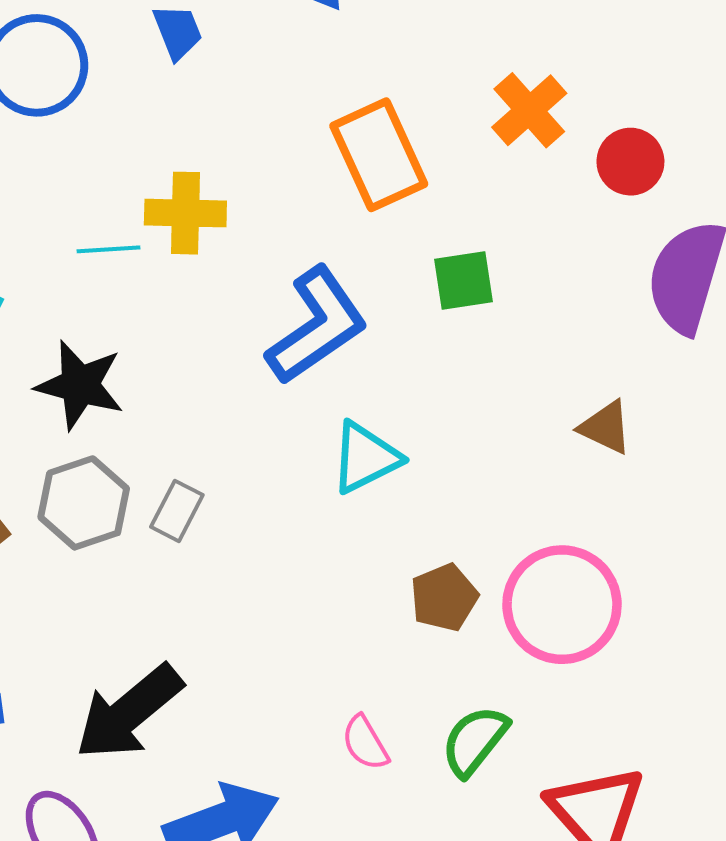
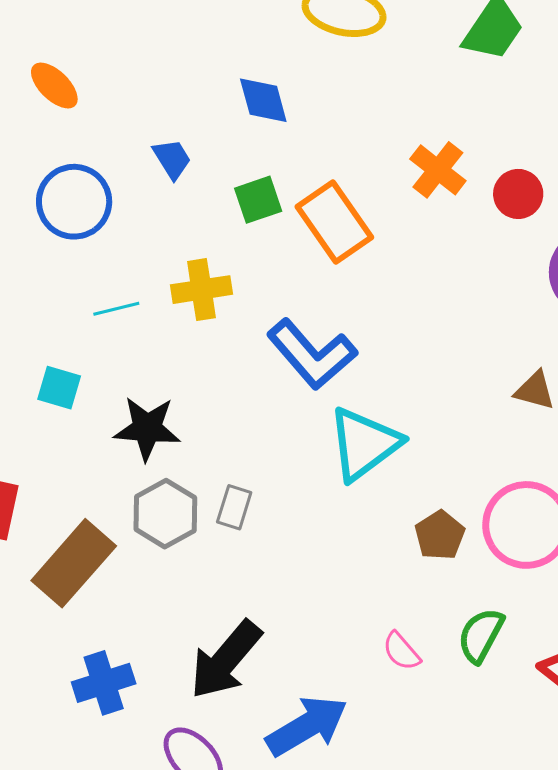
cyan line: (108, 249) -> (116, 309), moved
green square: (463, 281) -> (258, 200), moved
blue L-shape: (317, 326) -> (312, 354), turned 94
cyan triangle: (365, 458) -> (364, 444), size x1.4

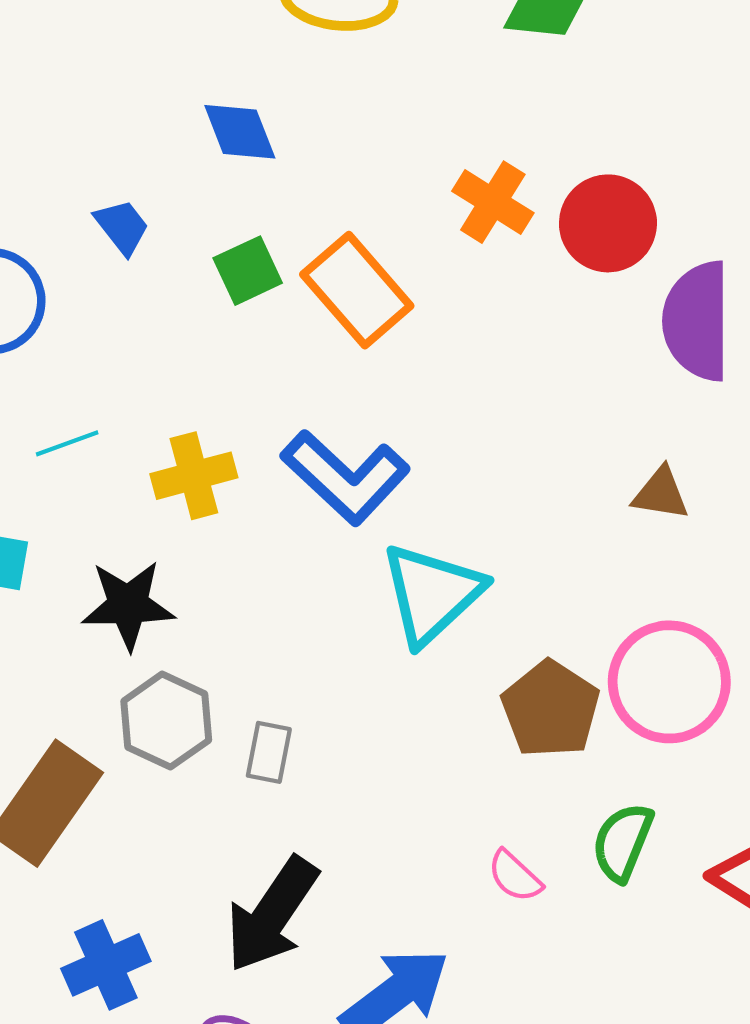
red circle: (518, 194) -> (608, 223), size x1.4
yellow cross: (201, 290) -> (194, 476), moved
gray rectangle: (234, 507) -> (269, 752), moved
brown pentagon: (440, 535) -> (551, 709), size x1.4

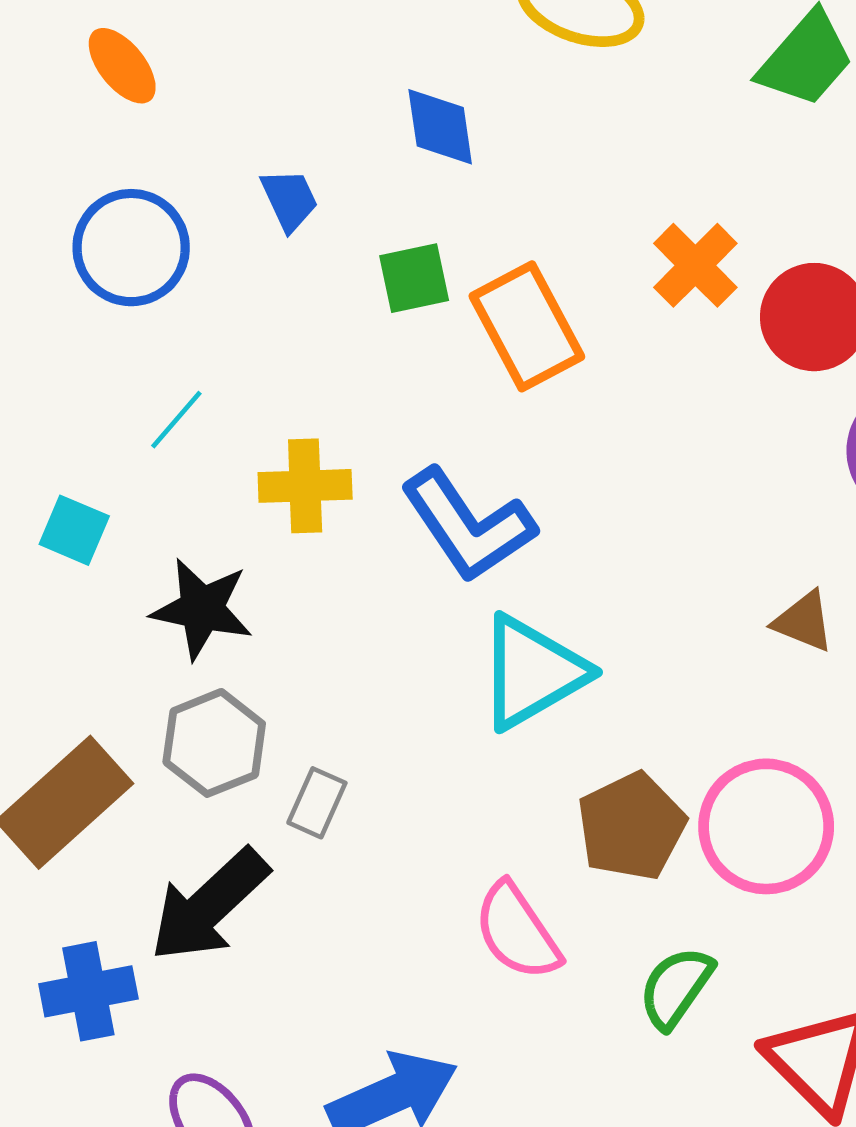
cyan line: (67, 443) -> (176, 420), turned -42
pink semicircle: (515, 876) -> (517, 931), moved, size x1.6
black arrow: (272, 915) -> (209, 905), moved

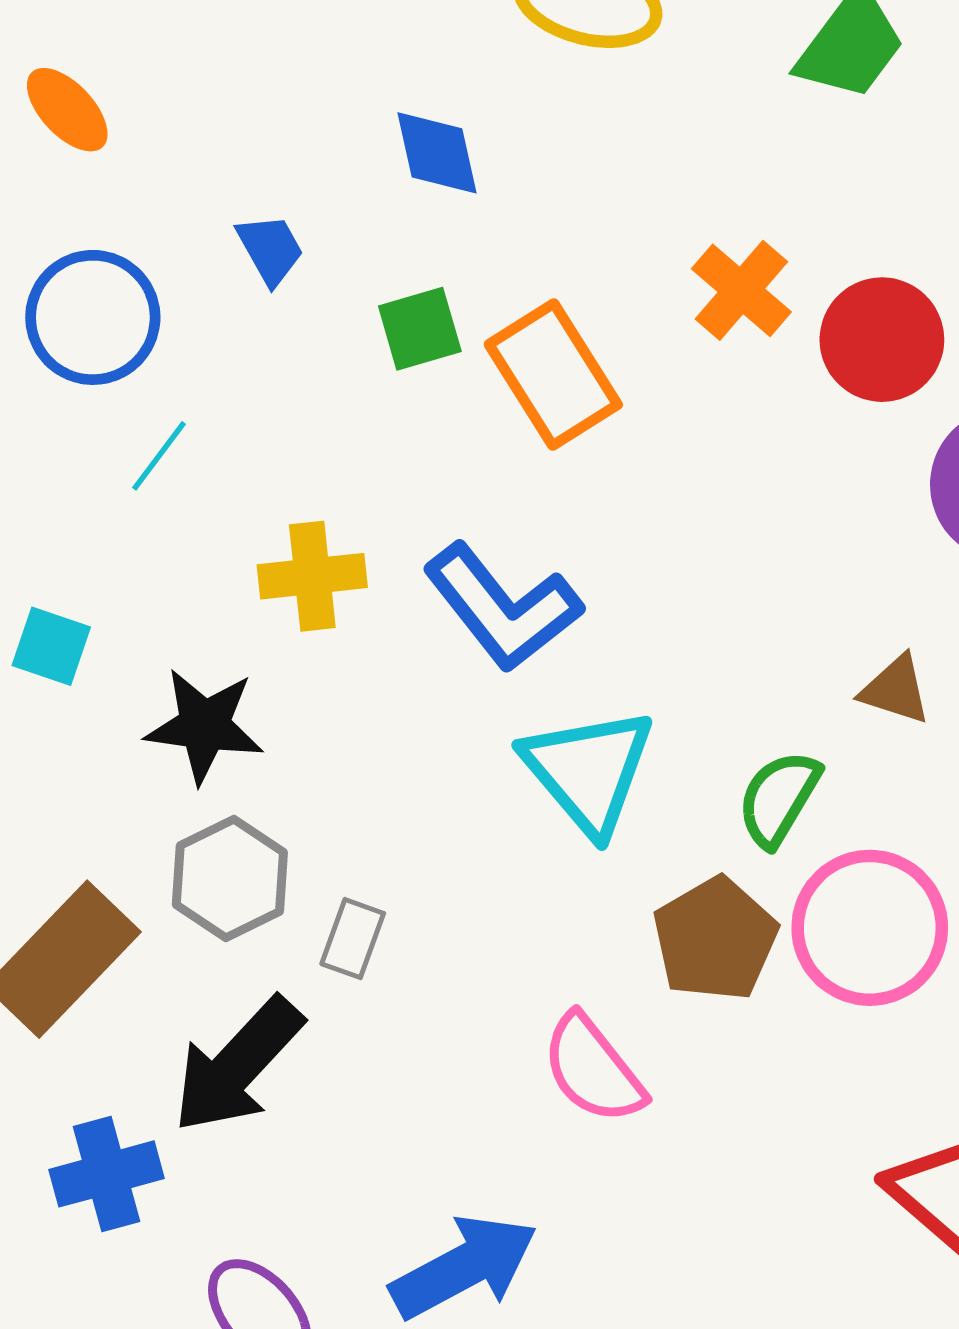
cyan line: (176, 420) -> (159, 456), moved
cyan triangle: (532, 672) -> (588, 771), turned -36
green semicircle: (676, 987) -> (779, 798), moved

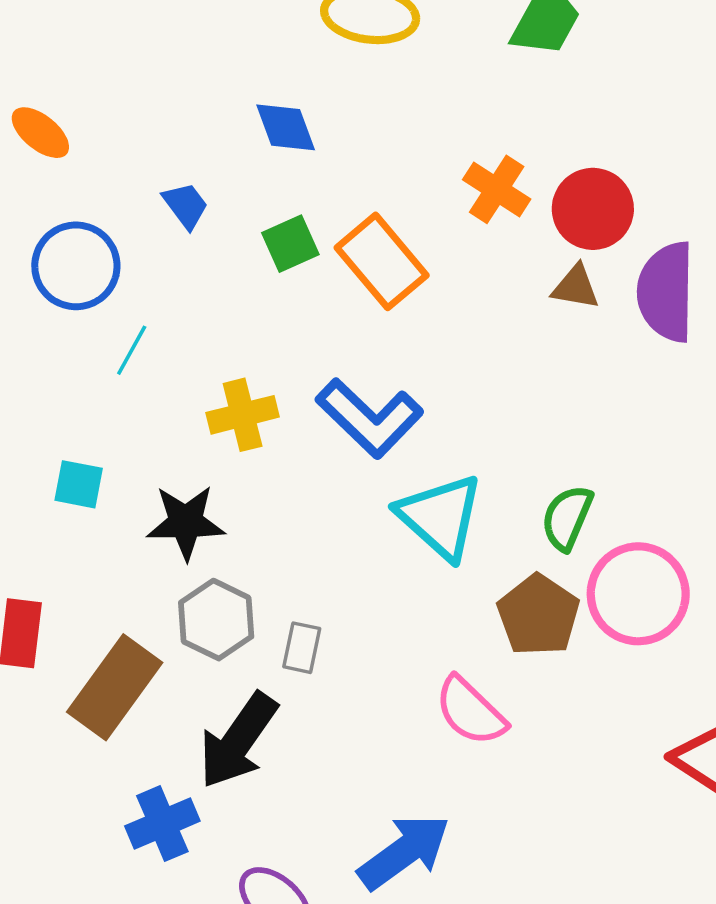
brown triangle: (896, 690) -> (576, 287), moved

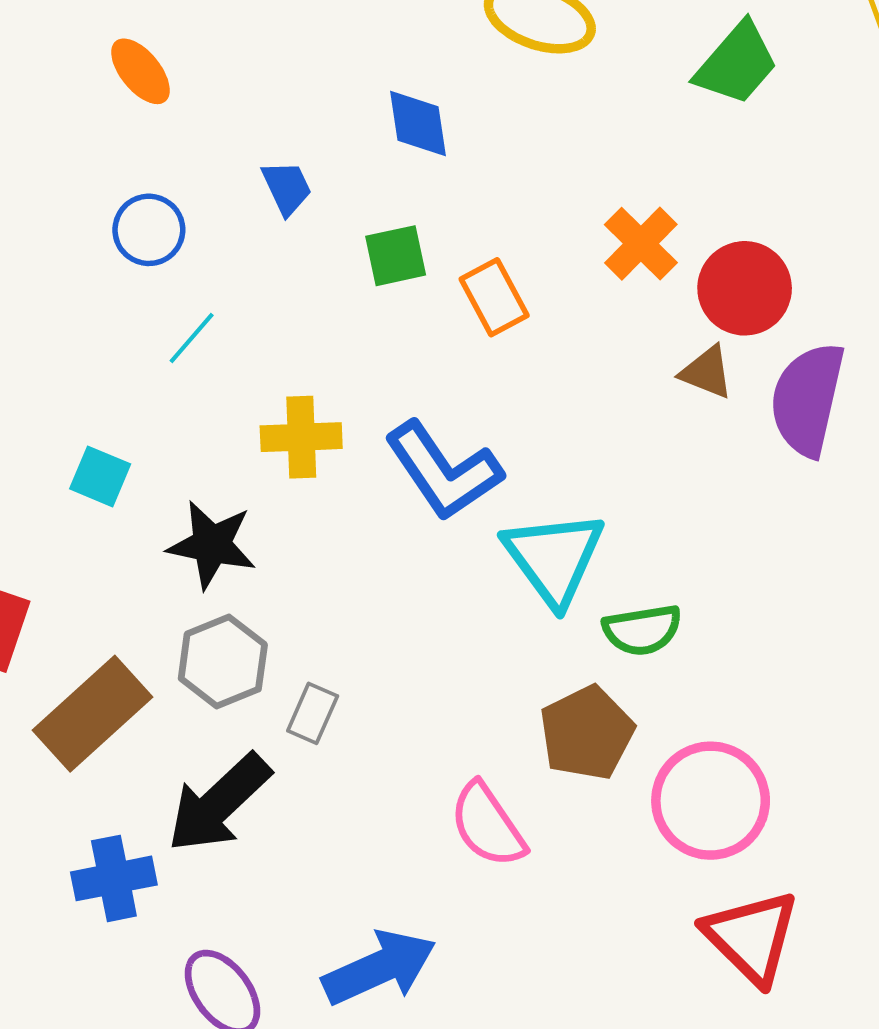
orange rectangle: (382, 261) -> (494, 297), size x0.7
blue circle: (76, 266) -> (149, 230), size x0.7
cyan triangle: (440, 517) -> (554, 558), moved
green semicircle: (567, 518) -> (642, 630), turned -134
pink circle: (638, 594) -> (711, 801), moved

